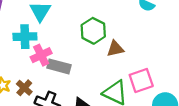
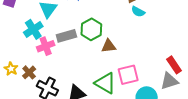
cyan cross: (25, 37) -> (33, 29), turned -36
gray rectangle: (59, 66) -> (66, 36), moved, turned -36

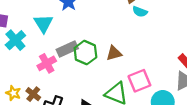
cyan cross: (33, 29) -> (15, 40), moved
green hexagon: (91, 29) -> (85, 53), moved

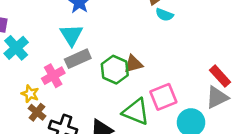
cyan triangle: (43, 23) -> (71, 35), moved
green hexagon: (85, 53) -> (115, 70), moved
yellow star: (13, 93) -> (30, 94), moved

